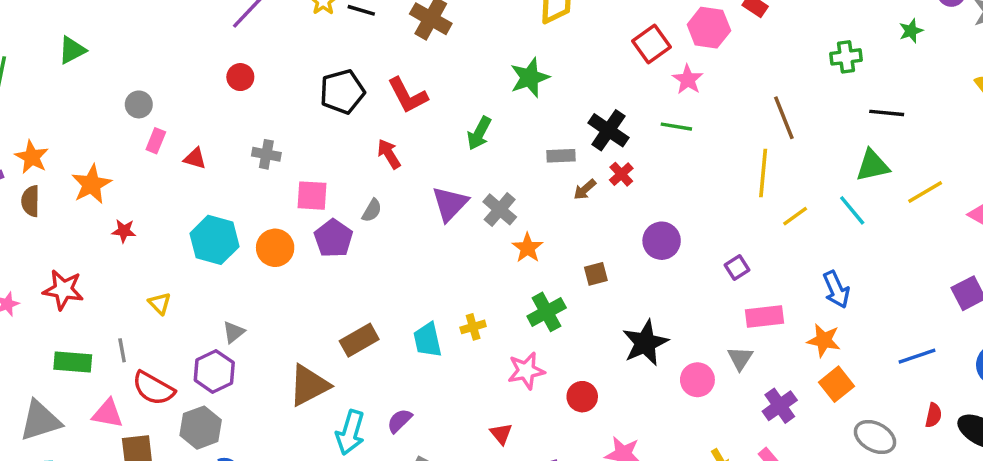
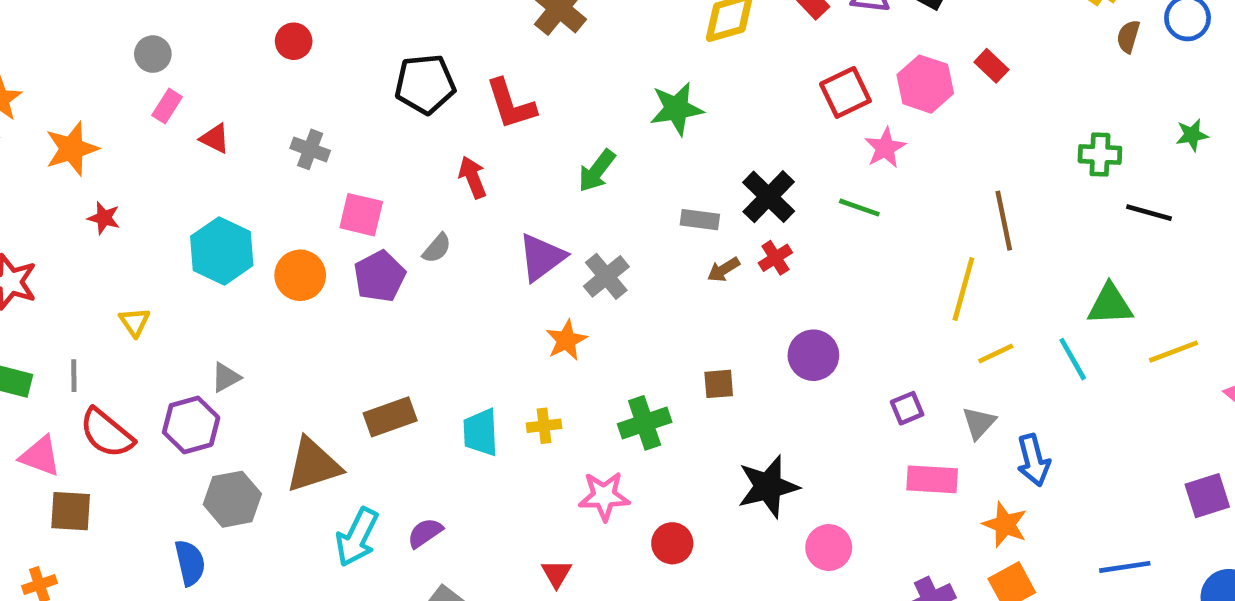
black line: (887, 113) -> (1149, 213), moved
orange star: (528, 248) -> (566, 340), moved
gray triangle: (740, 358) -> (979, 423), moved
gray hexagon: (201, 428) -> (232, 499), moved

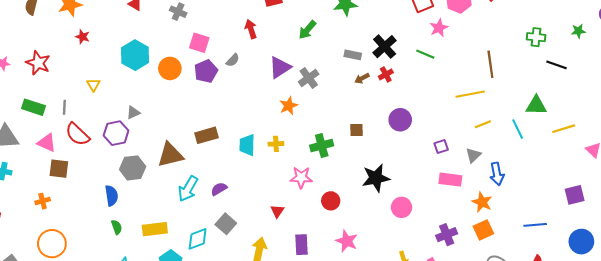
yellow line: (963, 289) -> (470, 94), turned 60

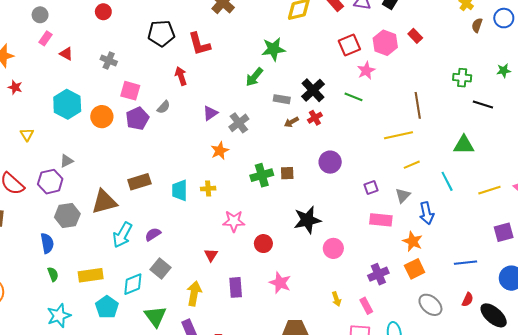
green arrow: (307, 30) -> (254, 77), moved
purple triangle: (280, 67) -> (210, 113), size x0.7
cyan line: (518, 129) -> (447, 181), moved
yellow line: (564, 129) -> (489, 190), moved
green cross: (322, 145) -> (262, 175), moved

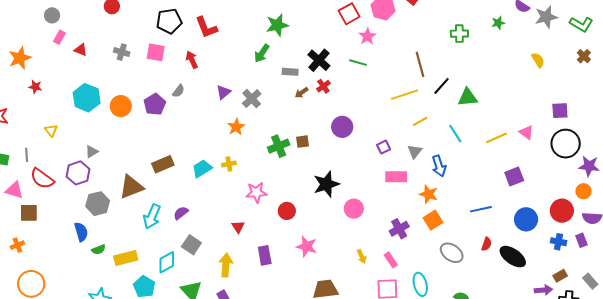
pink square: (130, 91) -> (156, 52), moved
black line: (483, 105) -> (441, 86), moved, turned -60
cyan trapezoid: (180, 190) -> (202, 169), turned 65
green semicircle: (53, 274) -> (99, 250), moved, turned 96

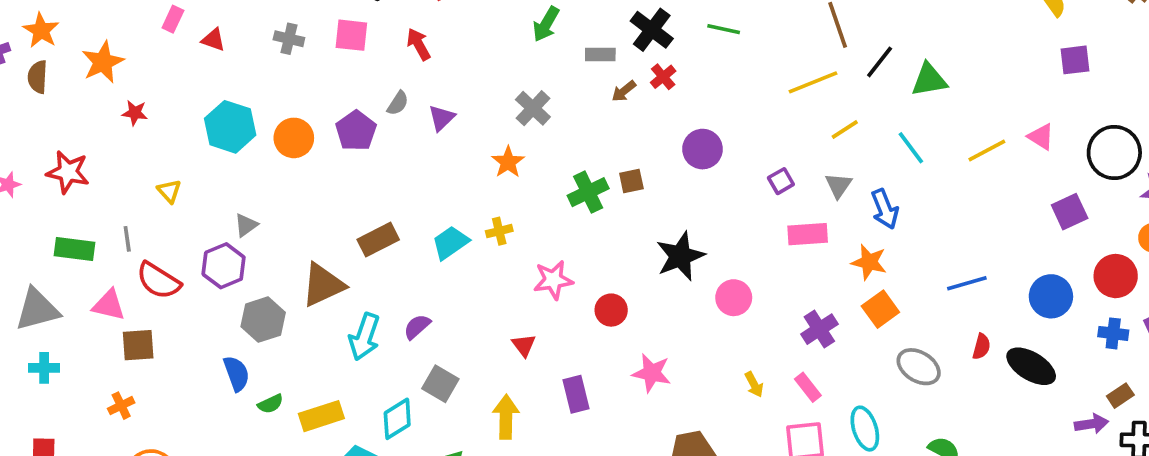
purple triangle: (224, 92) -> (442, 118), moved
purple square: (560, 111) -> (1075, 60), moved
purple square: (514, 177) -> (1070, 212), moved

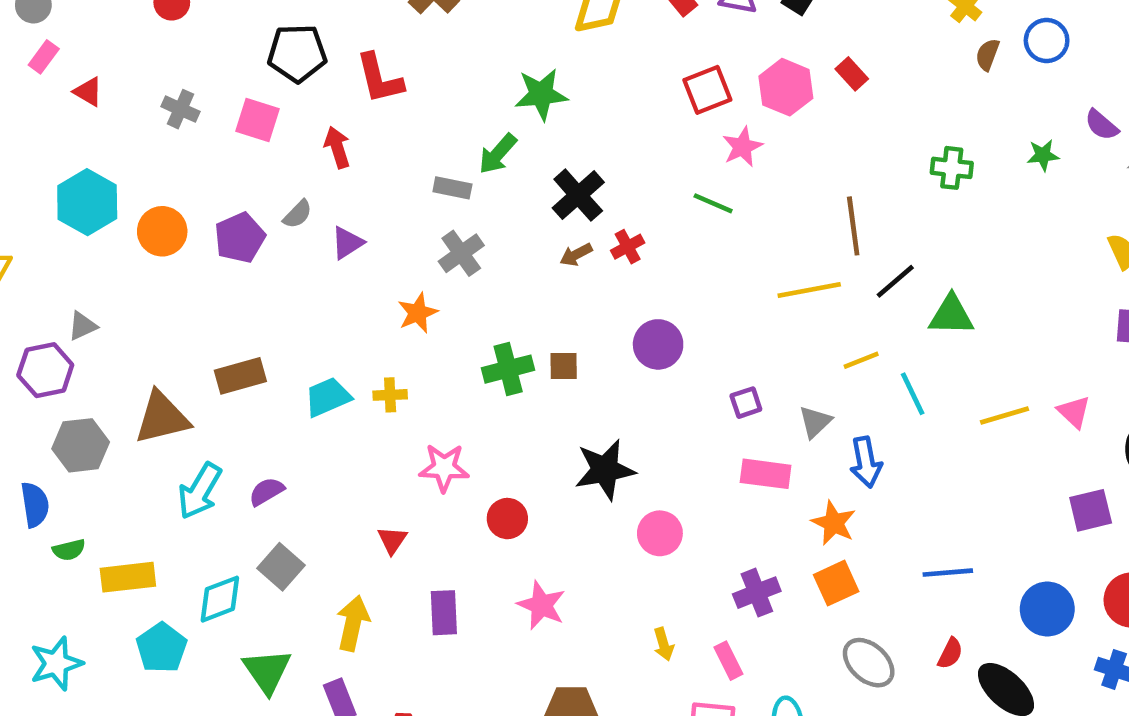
black cross: (652, 30) -> (578, 195), moved
gray rectangle: (600, 54) -> (452, 188), moved
yellow line: (845, 129) -> (861, 360), moved

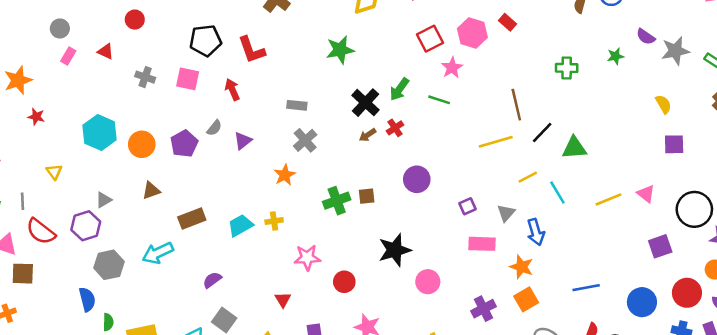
red triangle: (88, 92) -> (106, 52), moved
green arrow: (498, 154) -> (399, 89), moved
brown triangle: (162, 418) -> (151, 191), moved, size x0.6
cyan arrow: (200, 491) -> (158, 253), moved, turned 40
green semicircle: (69, 550) -> (108, 322), turned -70

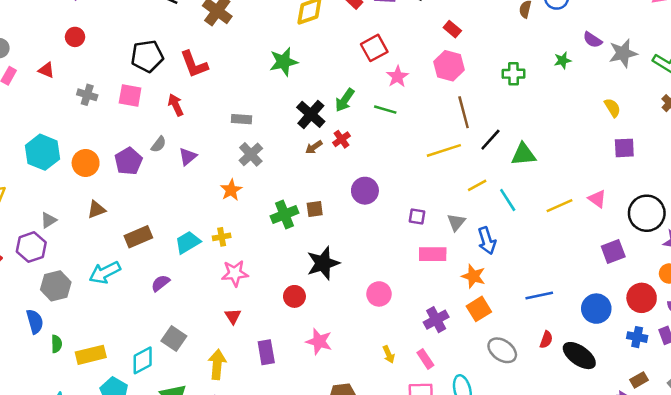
pink hexagon: (472, 33) -> (449, 66), moved
purple square: (468, 206) -> (417, 216), turned 35
black star: (395, 250) -> (323, 263), moved
pink star: (307, 258) -> (235, 273), moved
purple semicircle: (212, 280) -> (160, 283), moved

